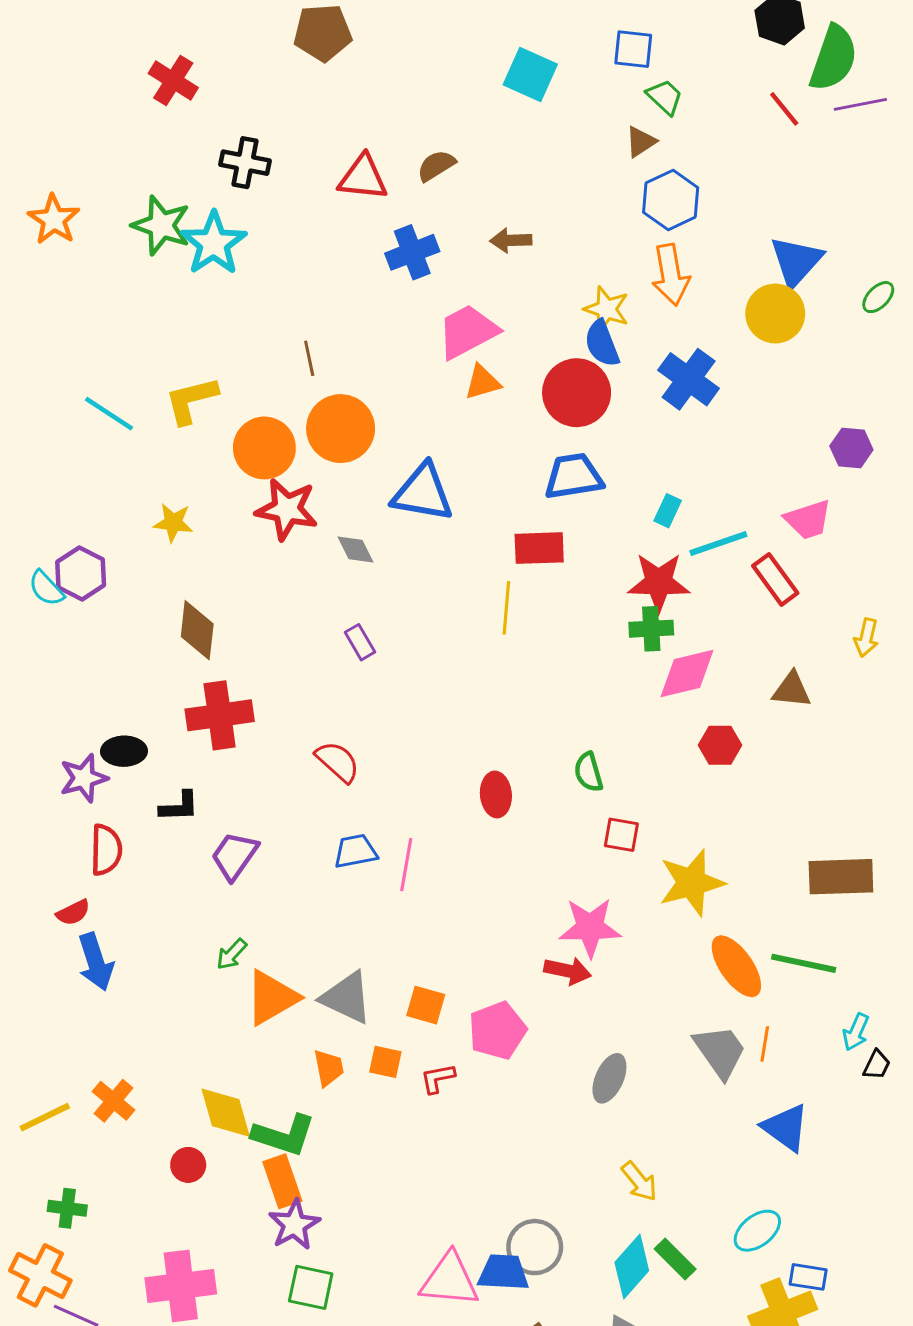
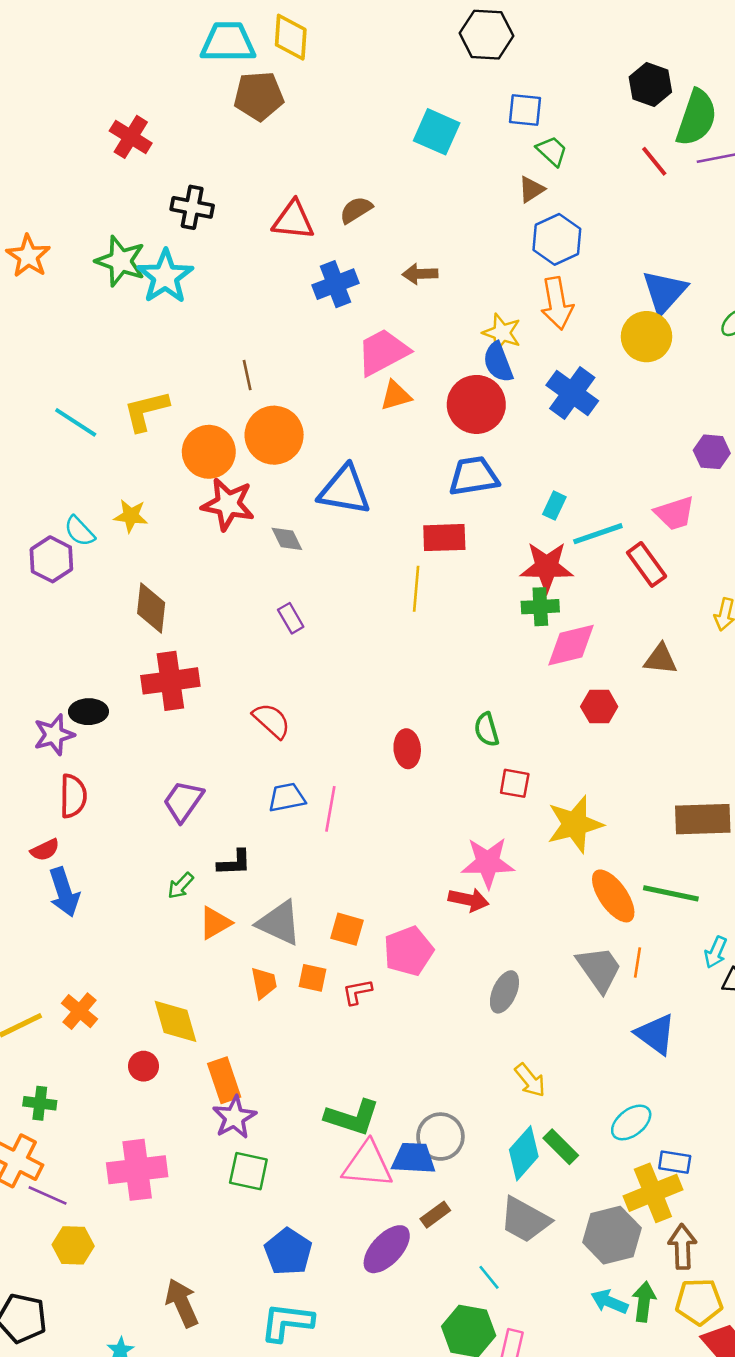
cyan semicircle: (46, 588) -> (80, 531), moved
black L-shape: (179, 806) -> (234, 863), moved
orange triangle: (272, 998) -> (215, 923), size x0.7
green L-shape: (284, 1135) -> (352, 1117), moved

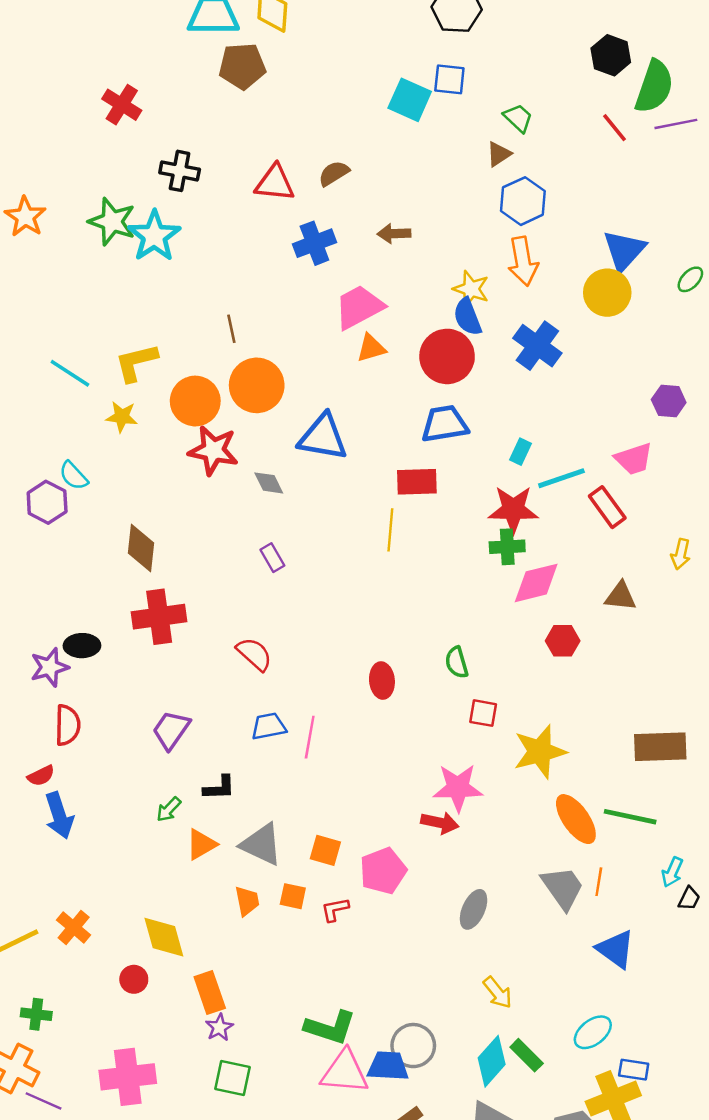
blue square: (525, 110) -> (449, 79), moved
yellow star: (131, 516) -> (122, 417), moved
purple star: (234, 1117) -> (219, 1027), size x0.7

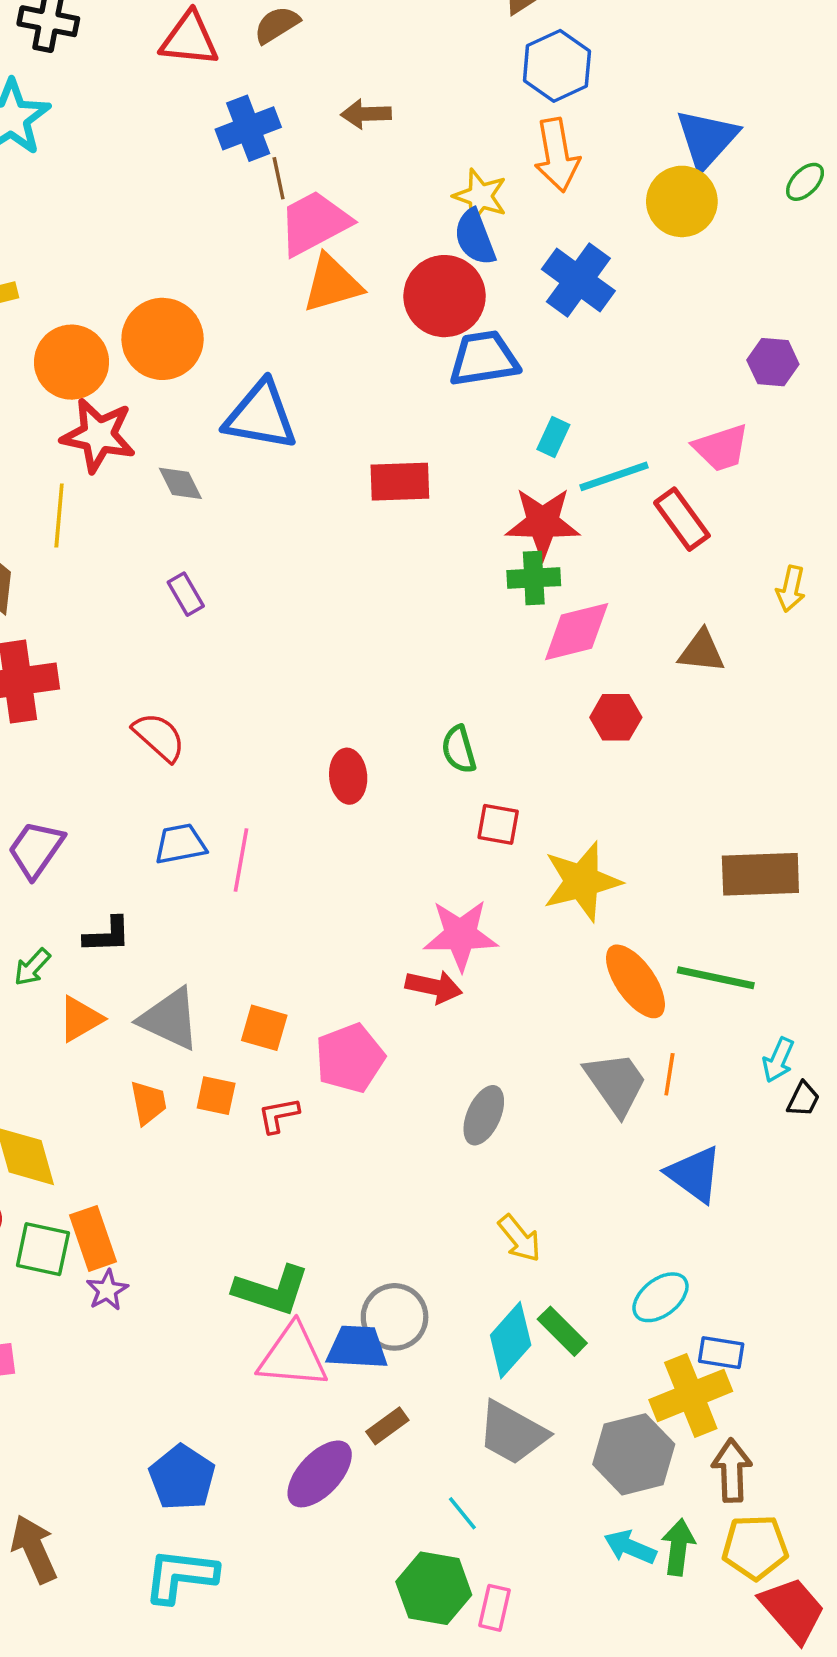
brown line: (231, 329) -> (279, 178), moved
orange triangle: (371, 348) -> (332, 284), size x1.4
blue trapezoid: (445, 424) -> (484, 359), moved
yellow line: (390, 530) -> (59, 516), moved
green square: (233, 1078) -> (43, 1249), moved

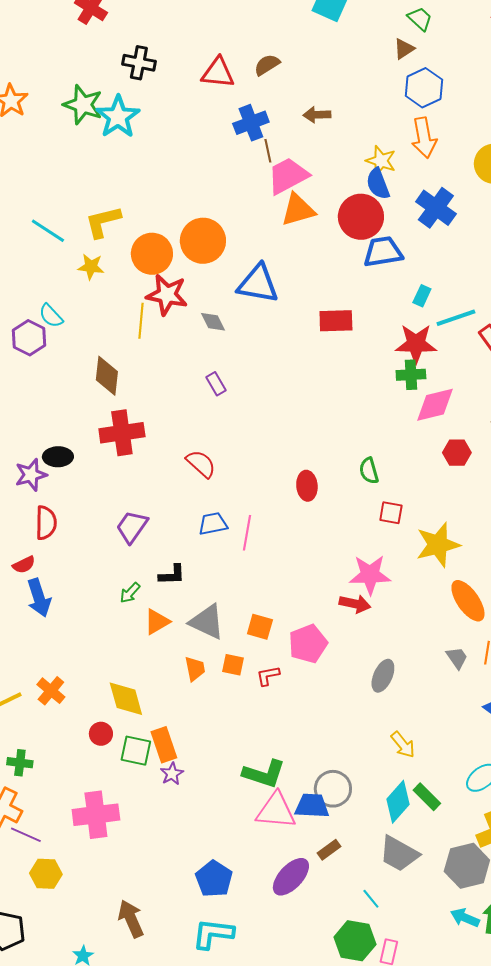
yellow line: (59, 516) -> (141, 321), moved
gray trapezoid: (616, 1083) -> (457, 658), size x0.6

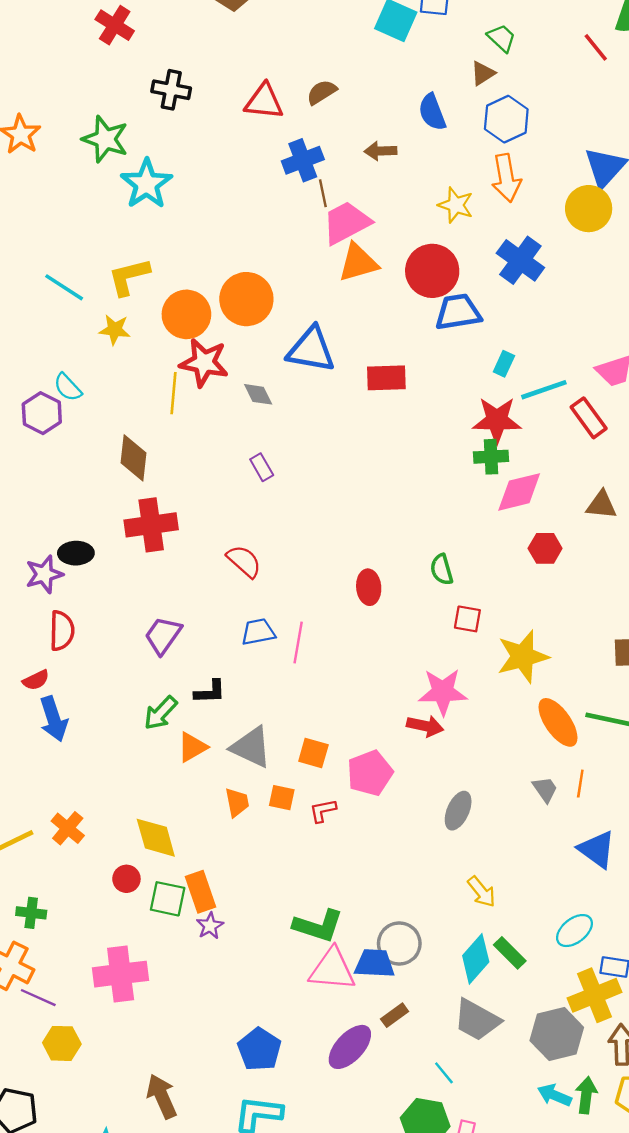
cyan star: (118, 117) -> (146, 184), moved
blue semicircle: (378, 184) -> (432, 112), moved
red rectangle: (336, 321) -> (386, 378), moved
green arrow: (130, 593) -> (161, 713), size x1.4

